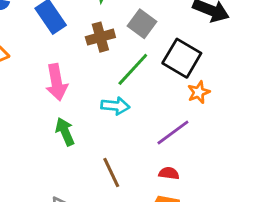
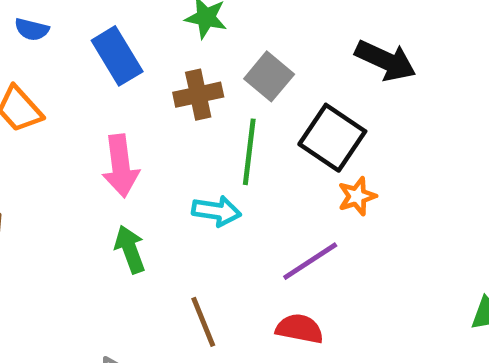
green line: (133, 69) -> (249, 152), turned -39
red semicircle: (169, 173) -> (299, 329), size x1.4

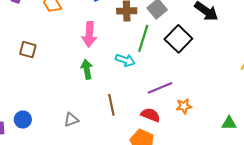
orange star: (357, 196) -> (184, 106), moved

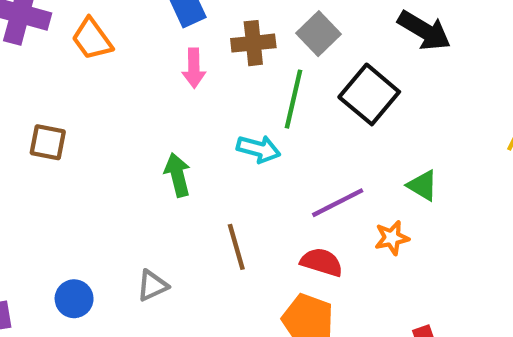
pink arrow: (89, 34) -> (194, 68), moved, size x0.7
blue circle: (23, 120) -> (74, 299), moved
green triangle: (229, 123) -> (423, 186), moved, turned 35

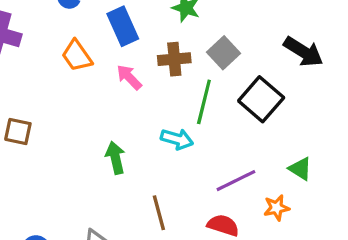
orange trapezoid: (92, 39) -> (77, 56), moved
pink arrow: (194, 68) -> (129, 77), turned 136

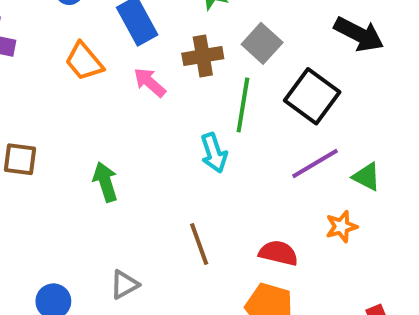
cyan arrow: (177, 139) -> (214, 153), turned 60
green arrow: (115, 158) -> (105, 182), moved
purple line: (236, 181) -> (315, 163), moved

